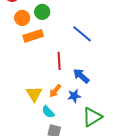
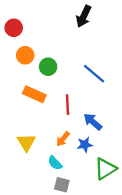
green circle: (42, 12) -> (48, 67), moved
orange rectangle: (33, 36) -> (34, 94), moved, turned 42
yellow triangle: (34, 94) -> (26, 142), moved

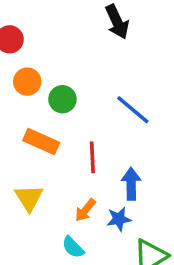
black arrow: (84, 16) -> (117, 22), turned -50
blue arrow: (93, 122) -> (131, 184), turned 48
yellow triangle: (26, 142) -> (29, 198), moved

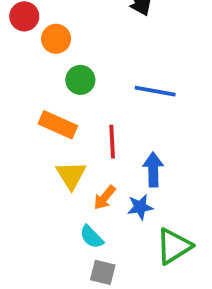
orange circle: (27, 82) -> (56, 39), moved
blue line: (133, 110) -> (155, 91), turned -30
yellow triangle: (29, 198) -> (71, 175), moved

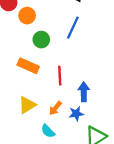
blue line: (155, 91) -> (73, 28), moved, turned -75
yellow triangle: (71, 175) -> (27, 105), moved, turned 30

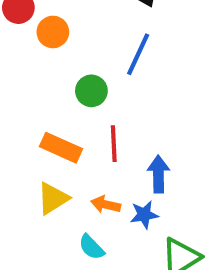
green circle: (41, 40) -> (91, 91), moved
orange rectangle: (28, 66) -> (61, 148), moved
orange arrow: (55, 108) -> (106, 205), turned 64

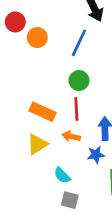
blue line: (138, 54) -> (79, 43), moved
green circle: (91, 91) -> (79, 80), moved
orange arrow: (106, 205) -> (71, 136), moved

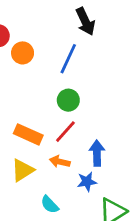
red line: (76, 109) -> (65, 132), turned 45

